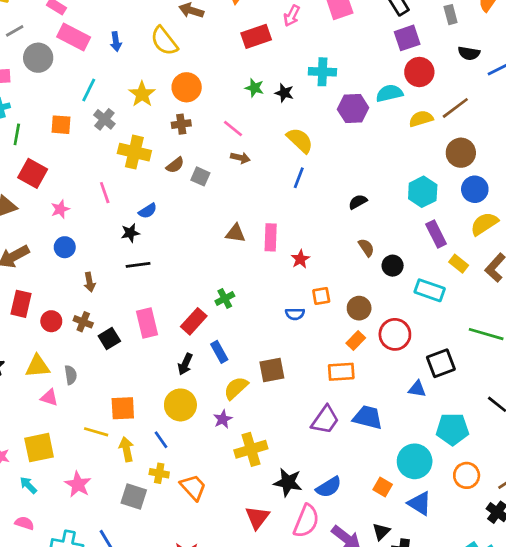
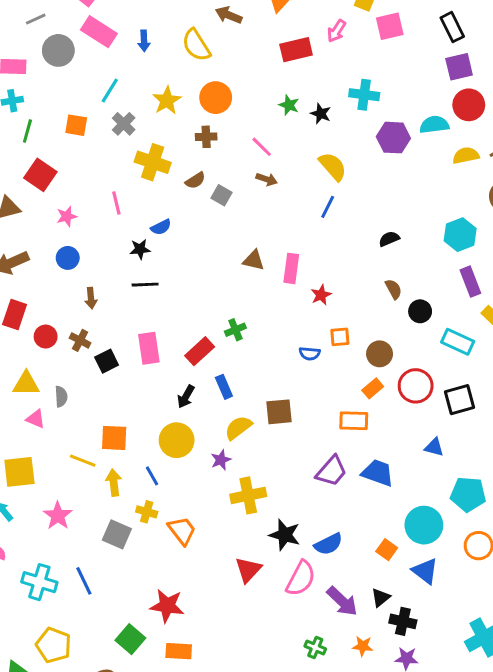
black square: (441, 363) -> (460, 400), moved

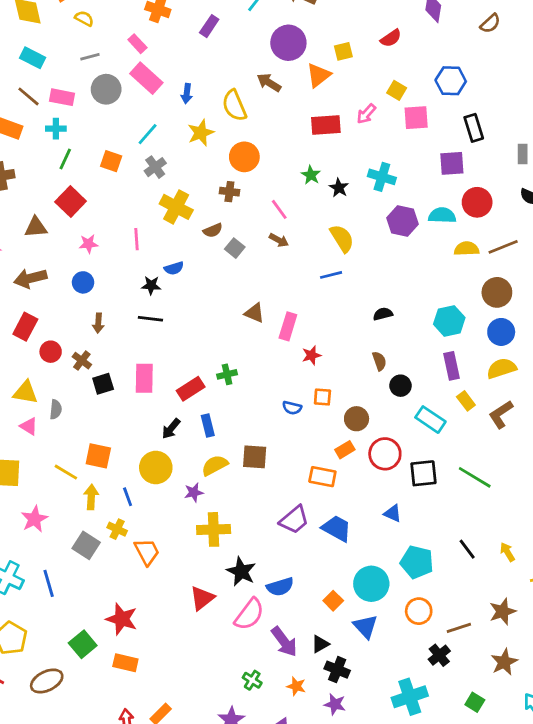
purple square: (459, 67) -> (452, 163), moved
yellow star: (167, 100) -> (201, 133), moved
blue line: (328, 207) -> (331, 275), turned 40

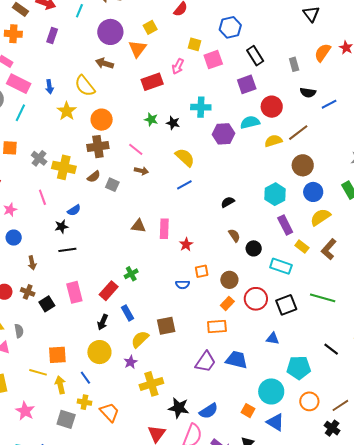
cyan line: (148, 134) -> (20, 113), moved
gray cross: (155, 167) -> (39, 158), moved
brown cross: (229, 192) -> (98, 147), size x1.5

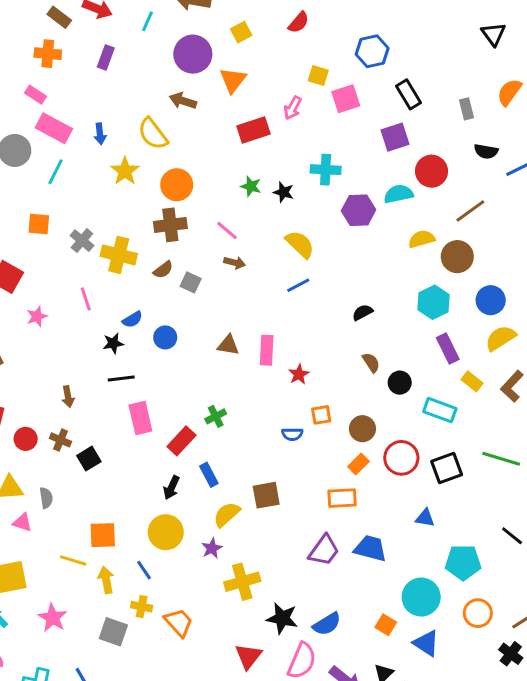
yellow square: (150, 27) -> (241, 32), moved
yellow semicircle: (273, 141) -> (422, 239), moved
brown circle: (303, 165) -> (457, 257), moved
blue circle: (14, 238) -> (165, 337), moved
pink rectangle: (74, 292) -> (140, 418), moved

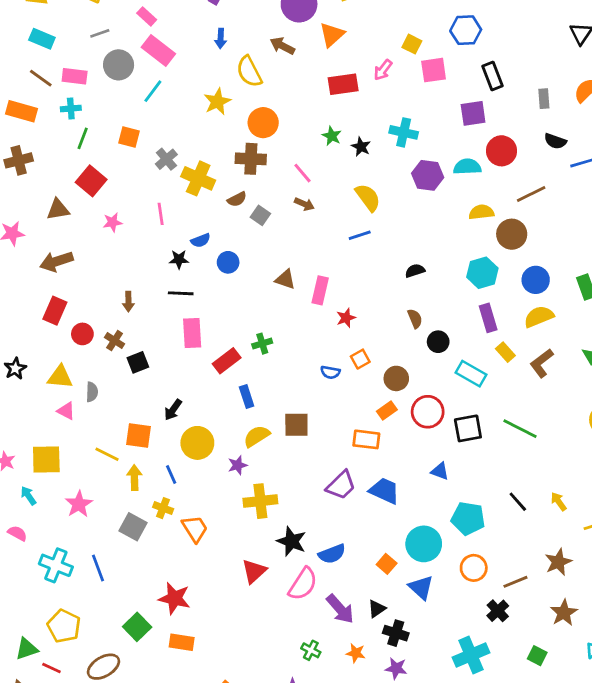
blue arrow: (100, 134) -> (221, 38), moved
orange square: (321, 415) -> (360, 359), turned -30
black arrow: (171, 488) -> (173, 410), moved

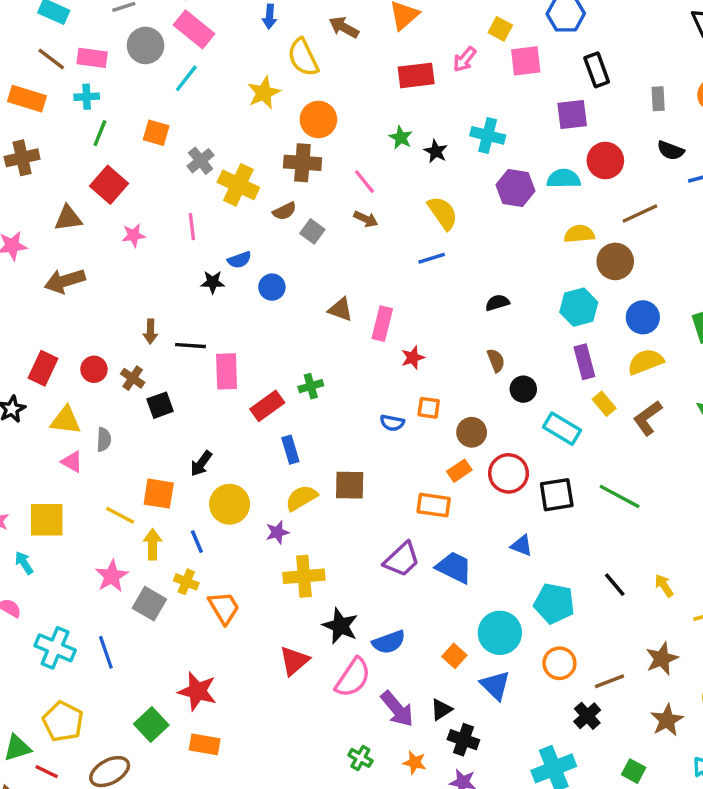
black line: (181, 293) -> (191, 346), moved
red rectangle: (55, 311) -> (43, 368), moved
orange square: (360, 359) -> (429, 408), turned 36
pink star: (79, 504) -> (112, 576), moved

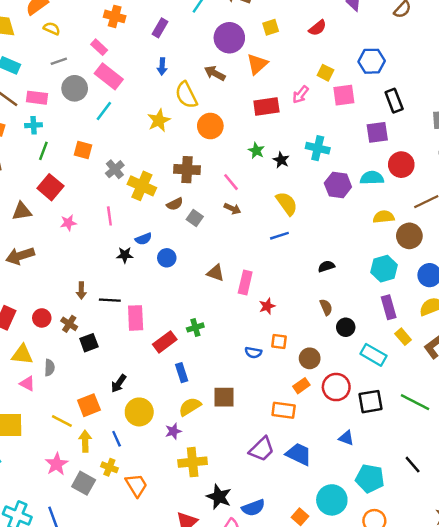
orange circle: (318, 119) -> (210, 126), moved
orange square: (159, 494) -> (89, 405), turned -30

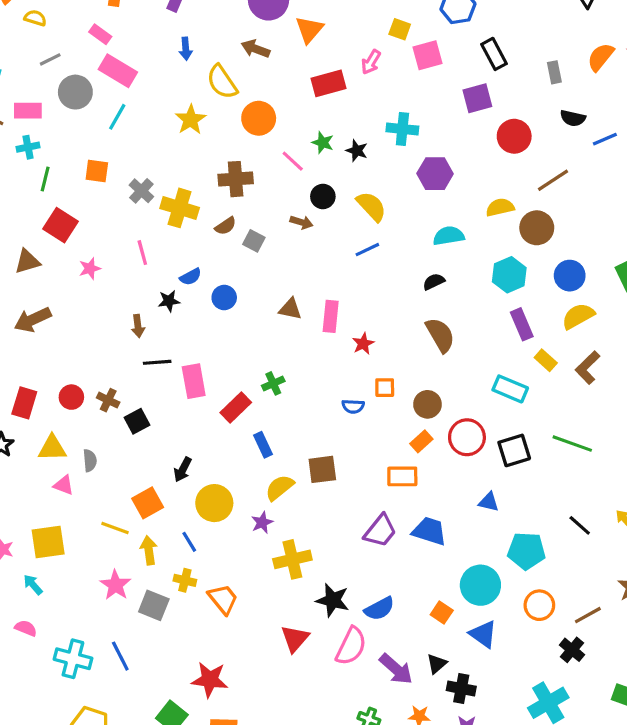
cyan semicircle: (372, 178) -> (449, 236), moved
pink line: (231, 182) -> (293, 161), moved
brown arrow: (81, 291) -> (138, 326), moved
brown semicircle: (326, 307) -> (440, 335), size x1.6
black circle: (346, 327) -> (323, 196), moved

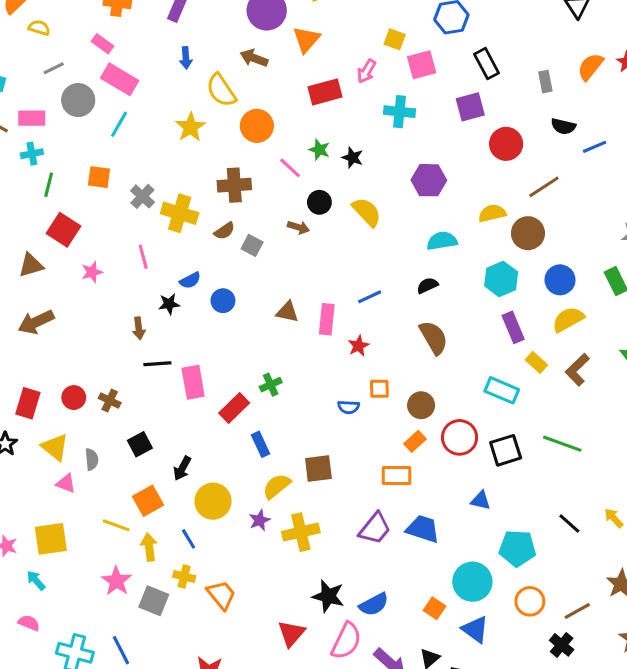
cyan cross: (402, 129) -> (400, 112), moved
blue line: (367, 250) -> (370, 297), moved
black square: (137, 421) -> (140, 444), moved
yellow triangle: (52, 448) -> (55, 447), turned 40
yellow cross: (292, 559) -> (301, 532), moved

